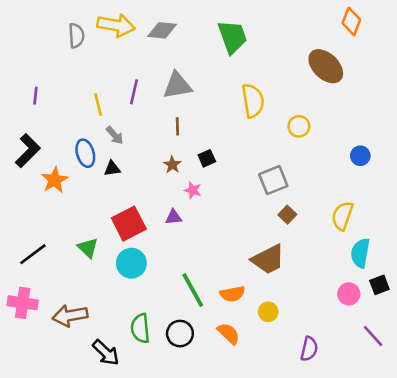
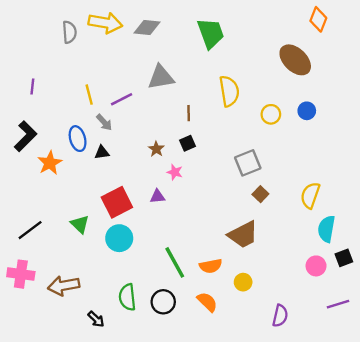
purple line: (134, 92) -> (122, 99), moved, turned 50
brown line: (177, 126) -> (189, 113), moved
blue circle: (360, 156) -> (307, 111), moved
purple line: (373, 336) -> (338, 304), turned -65
black arrow: (106, 353) -> (96, 319), size x0.7

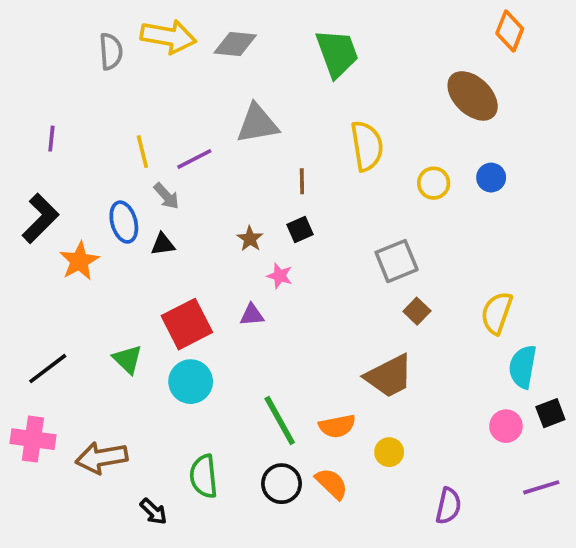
black circle: (163, 302) -> (282, 484), moved

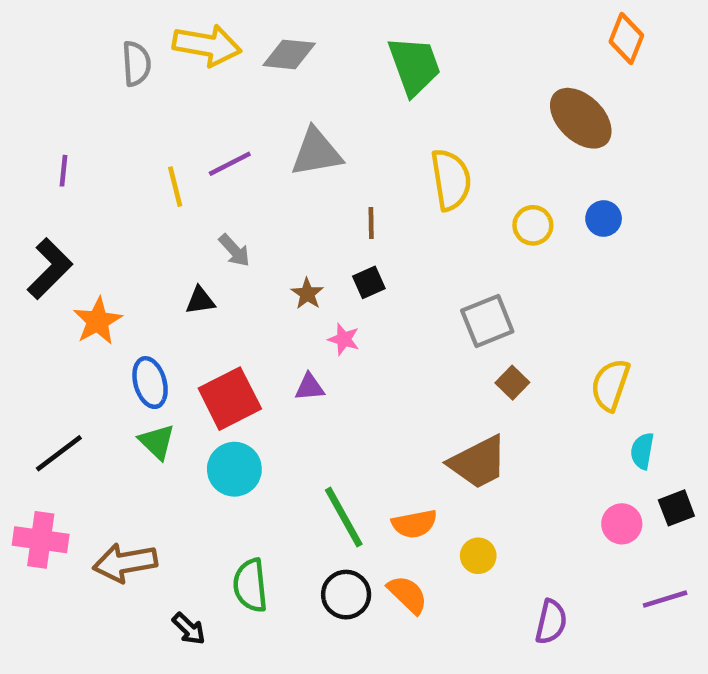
purple line: (194, 159) -> (230, 164), moved
gray arrow: (166, 196) -> (234, 250), moved
blue ellipse: (124, 222) -> (150, 383), moved
cyan semicircle: (523, 367) -> (642, 451), size x0.7

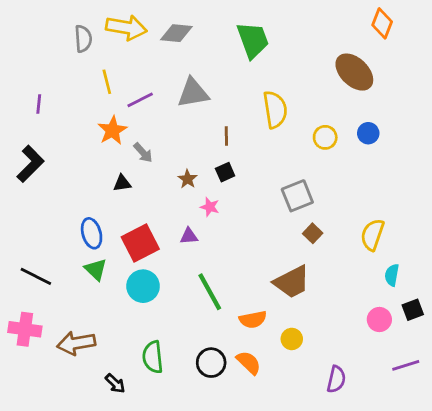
yellow line: (175, 187) -> (107, 82), moved
orange star: (98, 321) -> (112, 130), moved
black line: (59, 453) -> (36, 276), turned 64
green line: (344, 517) -> (210, 292), moved

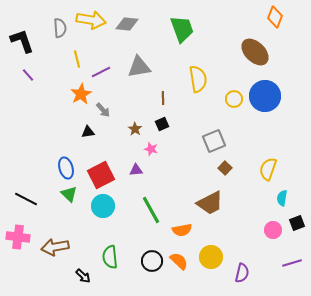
purple line: (39, 104) -> (28, 75), turned -48
blue circle: (368, 133) -> (265, 96), size x2.0
black L-shape: (30, 164) -> (22, 41), moved, turned -64
yellow circle: (292, 339) -> (211, 257), moved, size x1.5

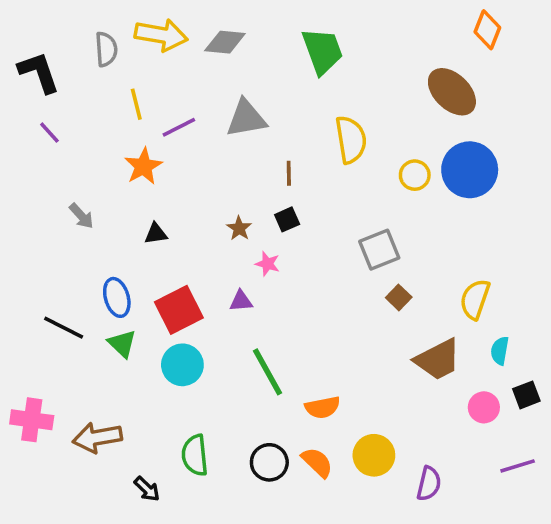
gray arrow: (103, 110) -> (81, 216), moved
black line: (26, 199) -> (64, 328), moved
brown trapezoid: (210, 203) -> (438, 360), moved

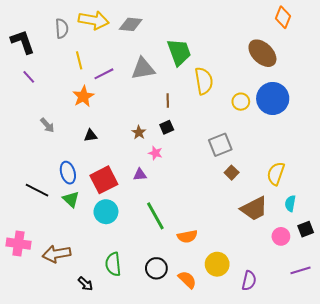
green trapezoid: (322, 51) -> (179, 52), moved
orange semicircle: (317, 462) -> (187, 280), moved

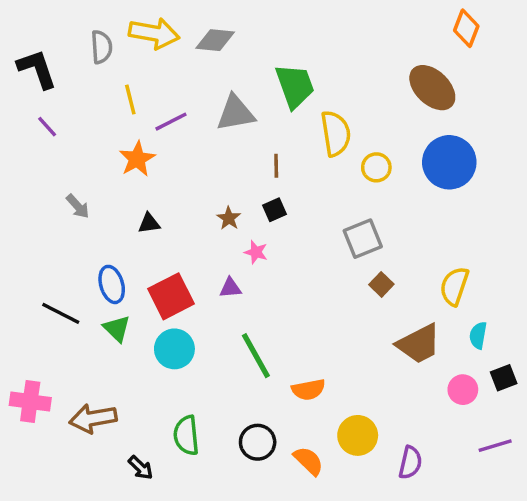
yellow circle: (241, 102) -> (376, 167), moved

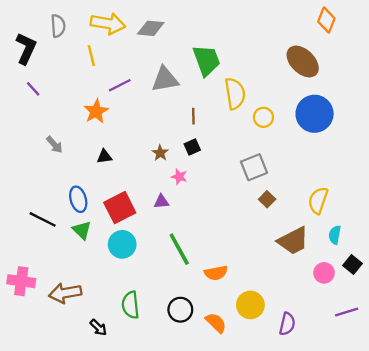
gray semicircle: (101, 47) -> (58, 26), moved
black L-shape: (37, 69) -> (26, 48), turned 44
yellow line: (130, 100) -> (91, 56), moved
black square: (504, 378) -> (353, 265), turned -30

